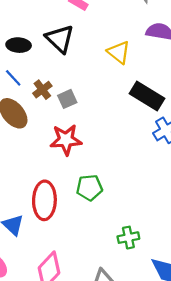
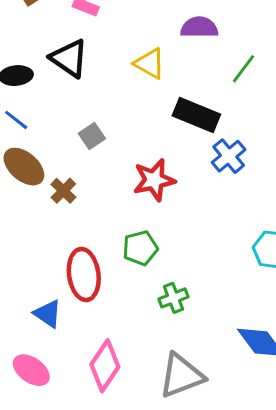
brown cross: (42, 90) -> (63, 191), moved
red star: (66, 140) -> (154, 180), moved
green cross: (128, 238) -> (173, 298), moved

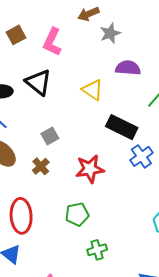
brown cross: (63, 191) -> (41, 166), moved
red ellipse: (84, 274) -> (21, 216), moved

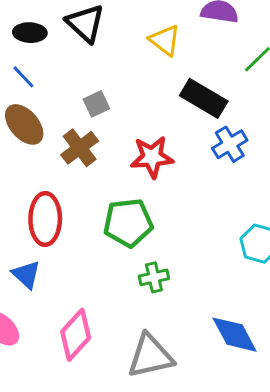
brown cross: (41, 166) -> (80, 148), size x1.4
green pentagon: (77, 214) -> (128, 223), size x1.4

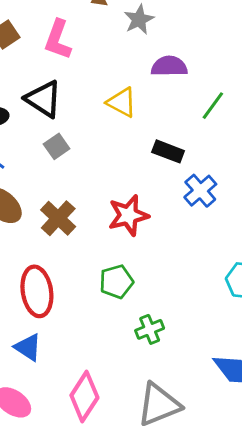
black rectangle: (204, 98) -> (168, 151), size x0.7
gray square: (96, 104) -> (57, 146), moved
green pentagon: (128, 223) -> (116, 282), size x0.7

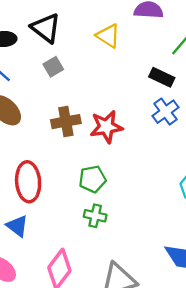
black rectangle: (168, 151) -> (162, 77), moved
brown cross: (58, 218) -> (66, 122), moved, turned 32
green cross: (150, 329) -> (95, 216), moved, turned 30

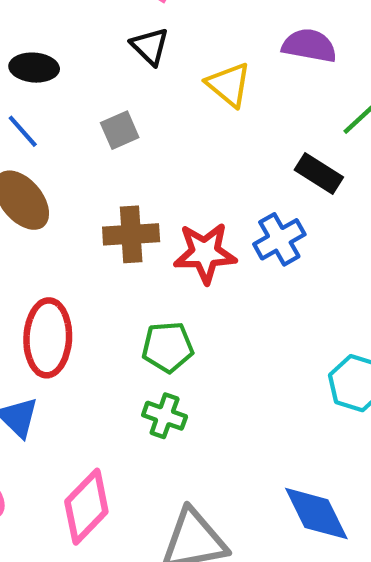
black triangle: (46, 28) -> (150, 46), moved, size x0.7
blue cross: (166, 112) -> (279, 239), moved

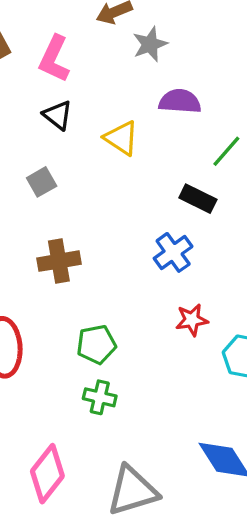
red star: (205, 253) -> (192, 320), moved, size x0.7

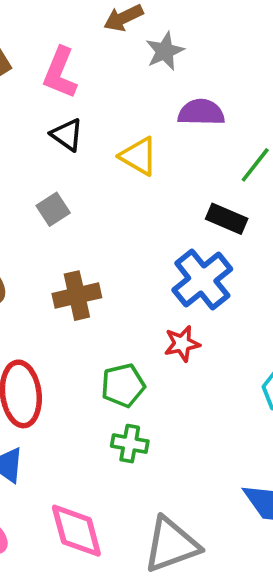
blue cross: (173, 252) -> (202, 279), size x1.4
red star: (192, 320) -> (182, 344), moved
pink diamond: (47, 474) -> (76, 531), turned -50

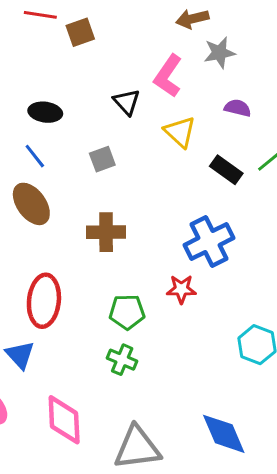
pink L-shape: (60, 73) -> (168, 76), moved
purple semicircle: (201, 112) -> (238, 108), size x0.7
black rectangle: (227, 219) -> (226, 170), moved

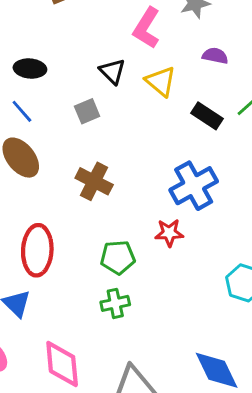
black triangle: (127, 102) -> (112, 71), moved
brown cross: (106, 232) -> (94, 181), turned 30
green cross: (122, 360) -> (115, 303), turned -32

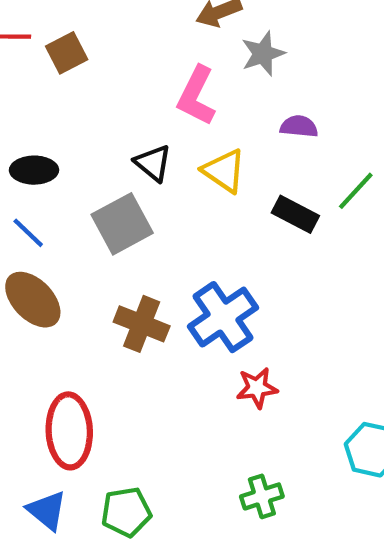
gray square: (87, 111) -> (122, 224), size x1.6
blue cross: (194, 186) -> (223, 317), moved
green pentagon: (118, 257) -> (126, 512), moved
green cross: (115, 303) -> (262, 496), moved

